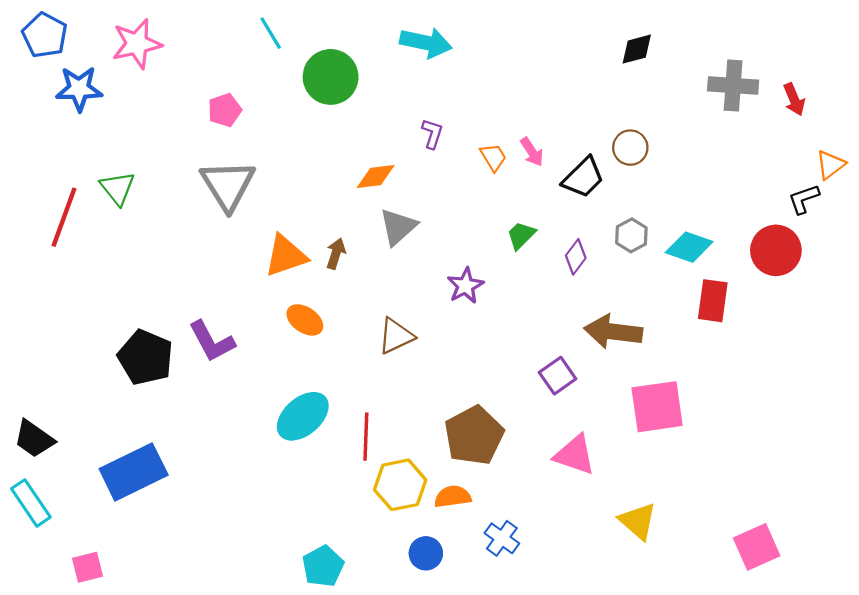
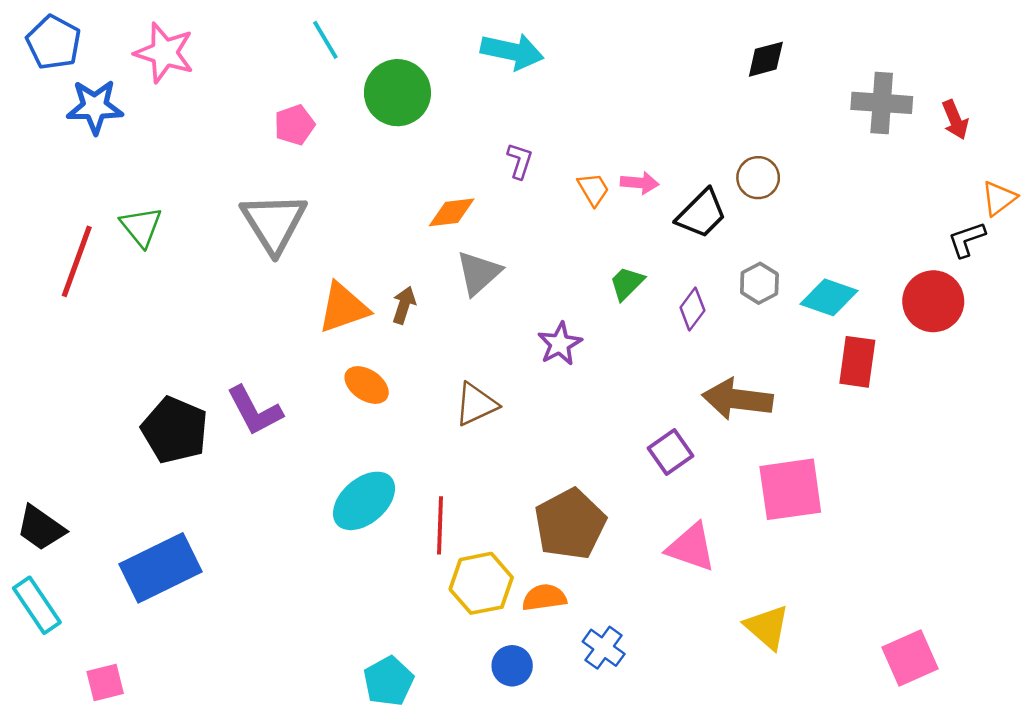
pink star: (137, 44) -> (164, 53), turned 30
pink pentagon: (225, 110) -> (294, 125), moved
pink arrow: (532, 152) -> (640, 183), turned -52

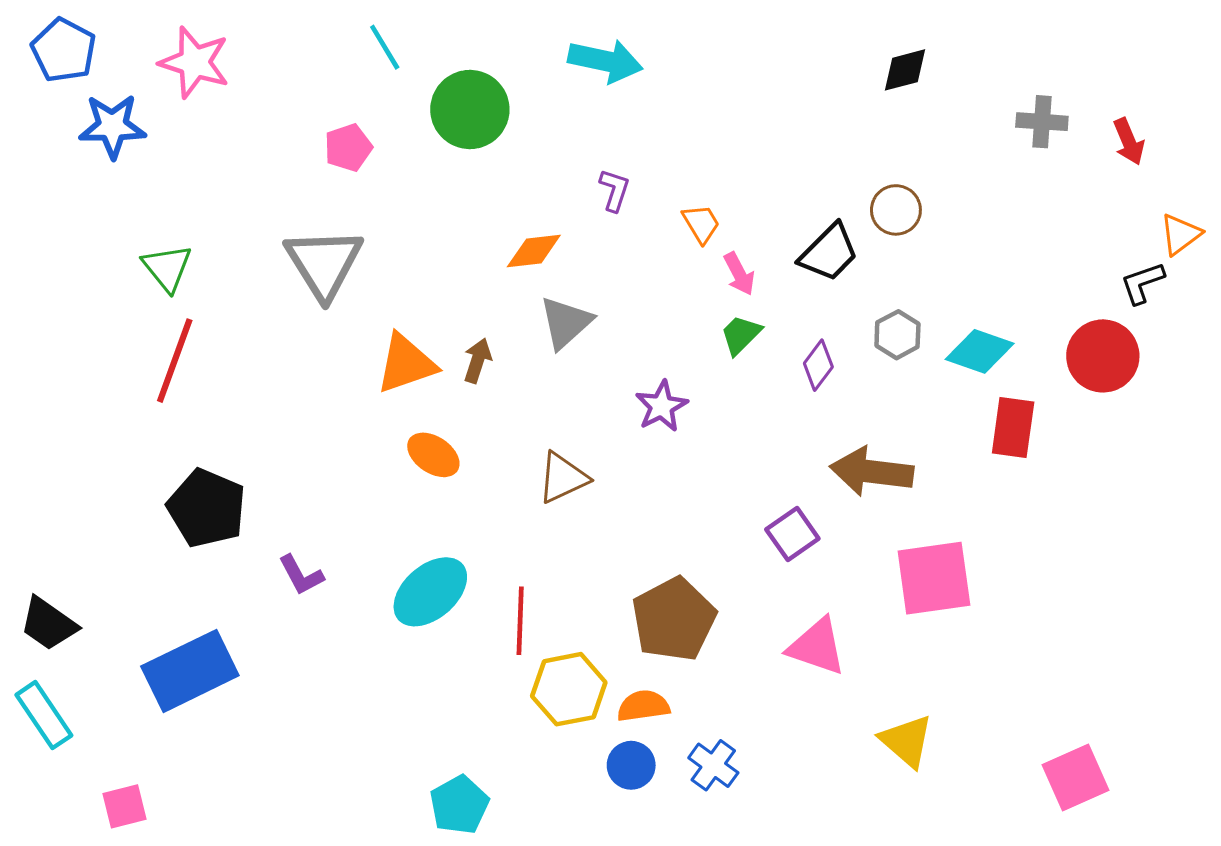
gray cross: (882, 103) -> (1042, 122), size x0.7
pink arrow: (640, 183) -> (739, 274), moved, turned 57
red line: (77, 261) -> (175, 361), moved
purple L-shape: (255, 411) -> (301, 575), moved, size x0.7
blue circle: (512, 666) -> (631, 765), moved

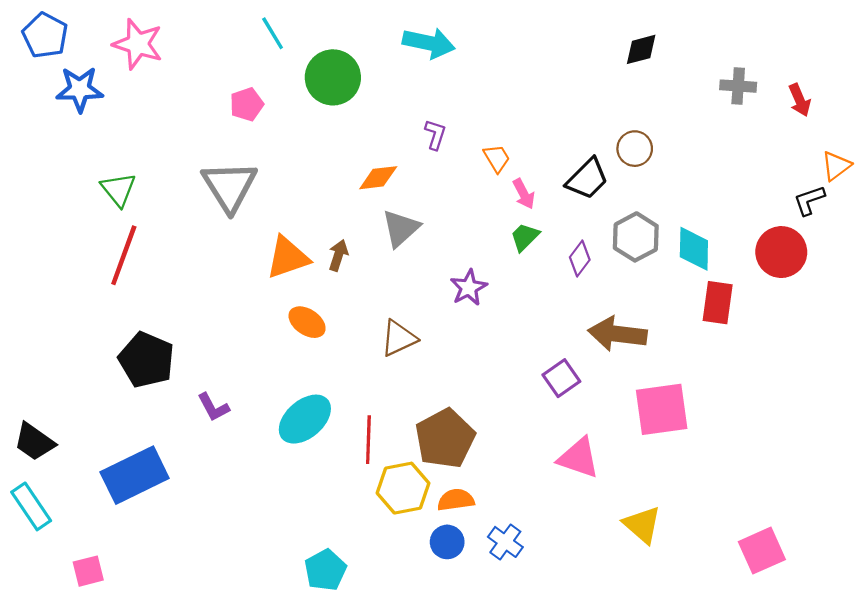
gray hexagon: (897, 335) -> (636, 237), size x1.4
cyan diamond: (980, 351) -> (694, 249), turned 72
brown pentagon: (674, 619) -> (445, 438), moved

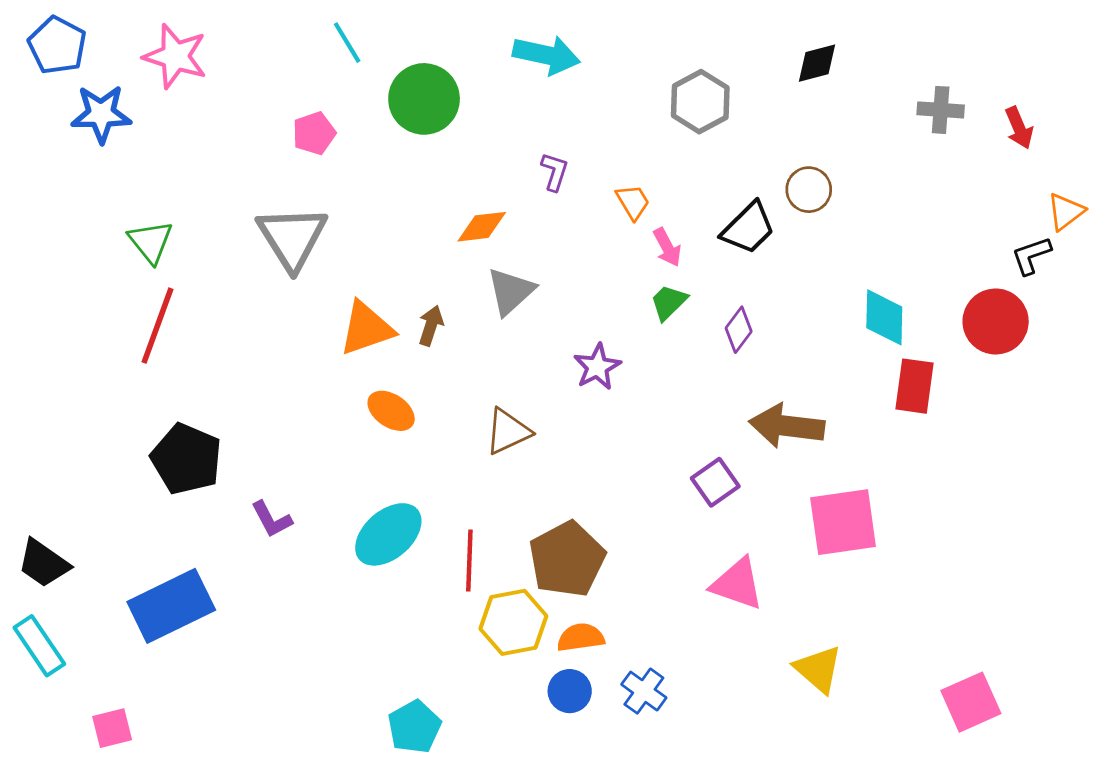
gray hexagon: (636, 237) -> (700, 102), moved

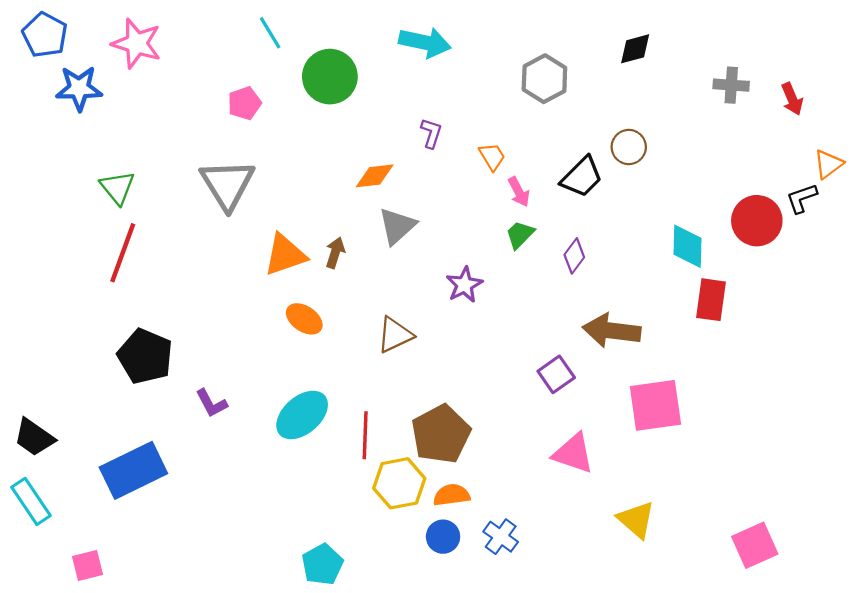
red circle: (996, 321) -> (757, 221), moved

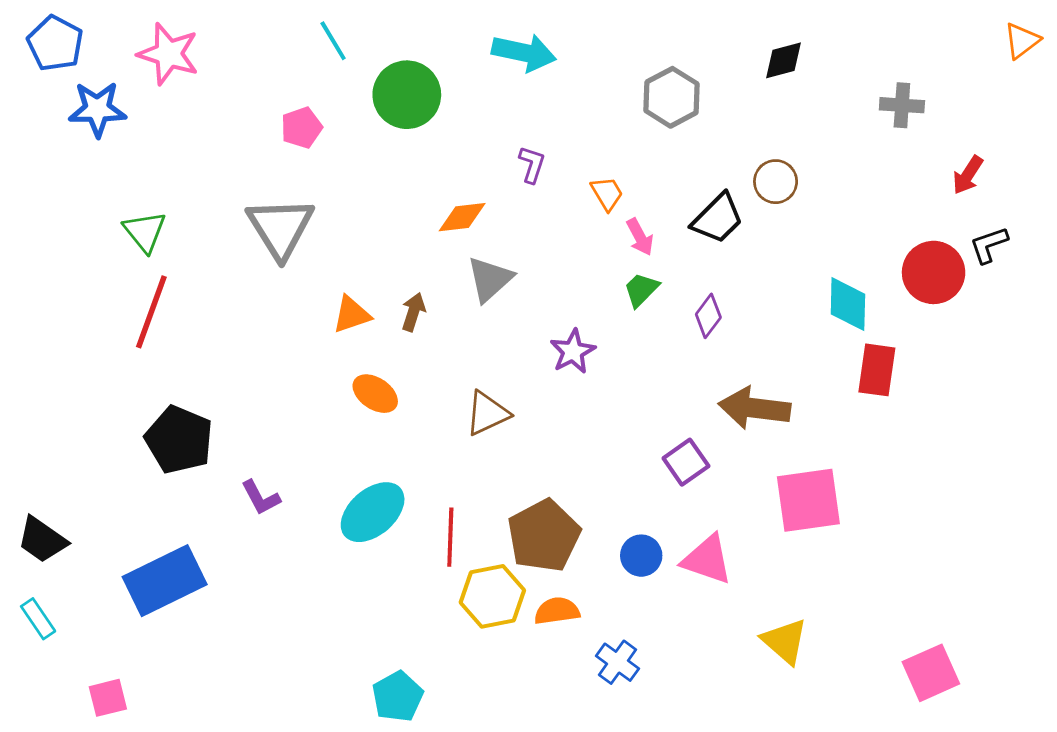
red arrow: (792, 99) -> (968, 175), moved, turned 56
orange triangle: (828, 164) -> (1022, 41), moved
orange triangle: (285, 255) -> (352, 315), size x0.7
cyan rectangle: (31, 501) -> (38, 619), size x0.7
blue circle: (443, 537) -> (641, 556), moved

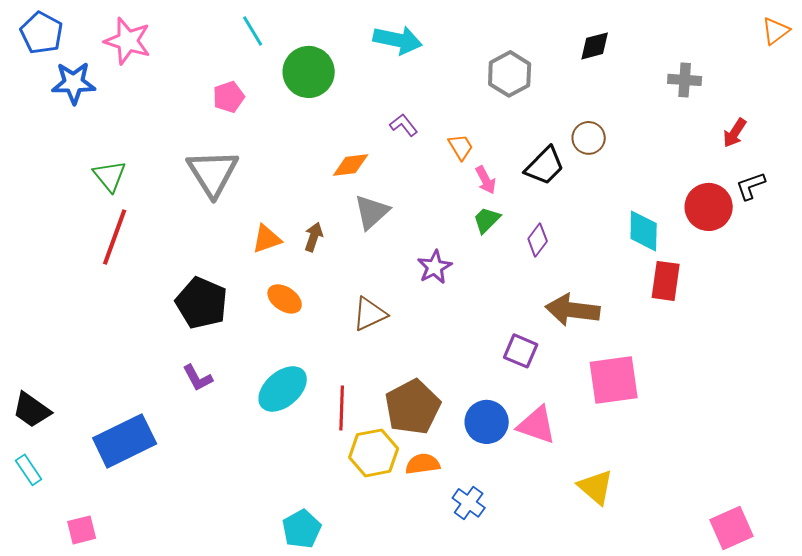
purple L-shape: (532, 164) -> (404, 125), turned -56
black pentagon: (179, 440) -> (202, 303), moved
purple square: (686, 462) -> (521, 351), turned -32
blue circle: (641, 556) -> (487, 422), size x1.4
pink square: (931, 673) -> (732, 528), moved

